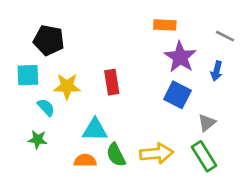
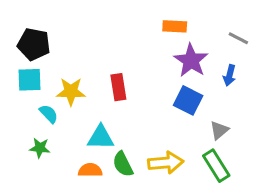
black pentagon: (49, 40) -> (34, 44), moved

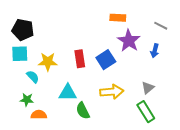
blue square: (188, 100) -> (106, 60), moved, turned 30
yellow arrow: (166, 163) -> (112, 92), moved
orange semicircle: (90, 170) -> (39, 115), moved

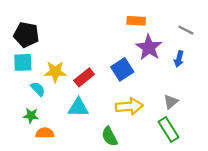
red rectangle: (80, 59) -> (84, 77), moved, turned 60
green semicircle: (83, 111) -> (110, 136), moved

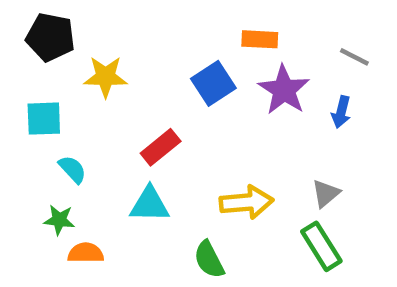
black pentagon: (26, 35) -> (50, 37), moved
blue square: (122, 69) -> (213, 83), moved
yellow star: (55, 72) -> (106, 77), moved

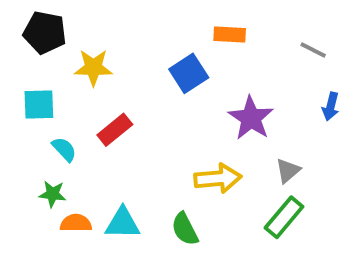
purple star: (284, 90) -> (251, 118), moved
blue arrow: (341, 112) -> (331, 106), moved
red rectangle: (161, 147) -> (115, 130), moved
cyan triangle: (150, 204) -> (123, 223), moved
green rectangle: (321, 246) -> (284, 217), turned 72

